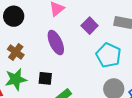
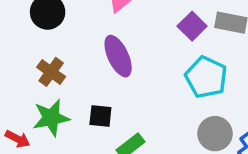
purple square: (90, 26) -> (192, 26), moved

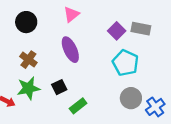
black square: (100, 116) -> (59, 87), turned -32

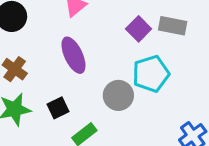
cyan pentagon: (125, 63) -> (151, 74), turned 30
gray circle: (131, 98) -> (118, 95), moved

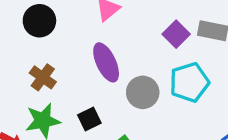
gray circle: (118, 95) -> (143, 92), moved

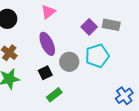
black square: (89, 119) -> (45, 73), moved

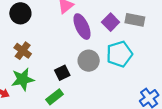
purple ellipse: (47, 44) -> (82, 27), moved
green rectangle: (54, 95) -> (55, 97), moved

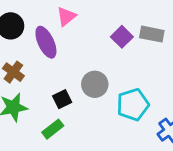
purple ellipse: (82, 27) -> (46, 42), moved
cyan pentagon: (119, 54) -> (133, 105), moved

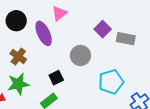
gray rectangle: (152, 34) -> (126, 39), moved
gray circle: (95, 84) -> (80, 55), moved

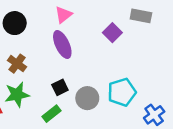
purple ellipse: (44, 33) -> (62, 45), moved
gray rectangle: (126, 39) -> (141, 16), moved
gray circle: (80, 55) -> (87, 98), moved

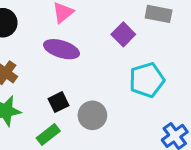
purple ellipse: (62, 45) -> (62, 49), turned -48
cyan pentagon: (122, 92) -> (147, 80), moved

